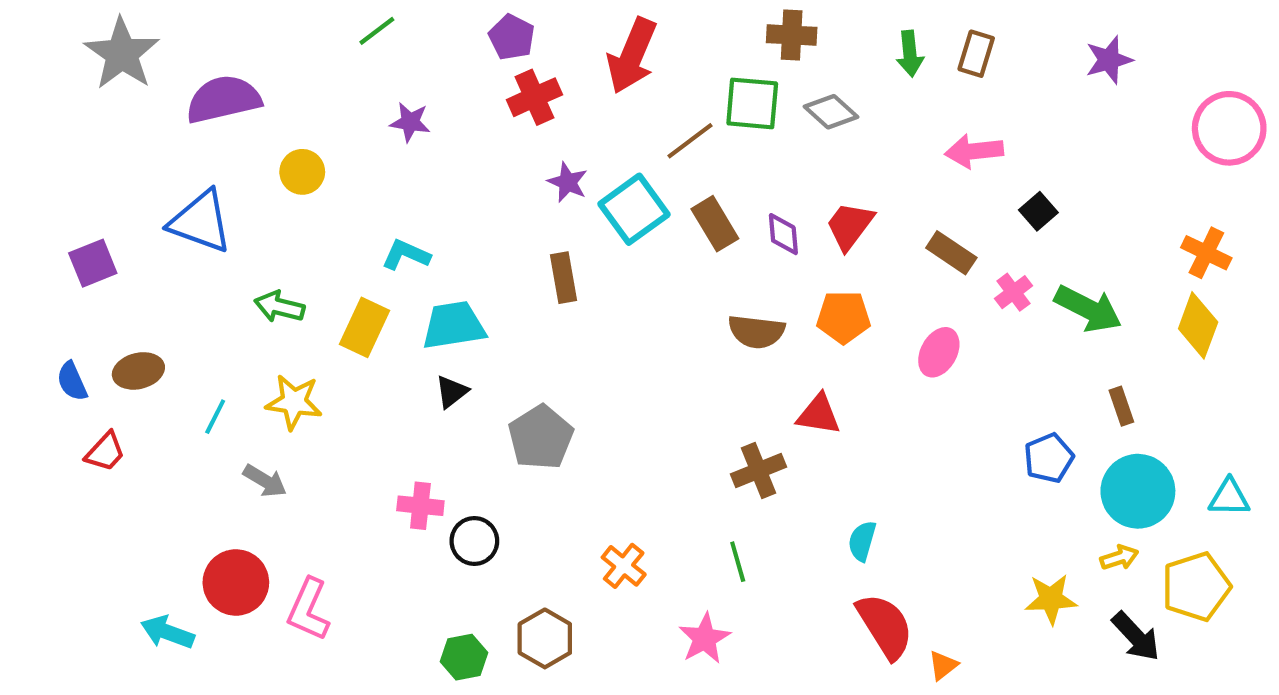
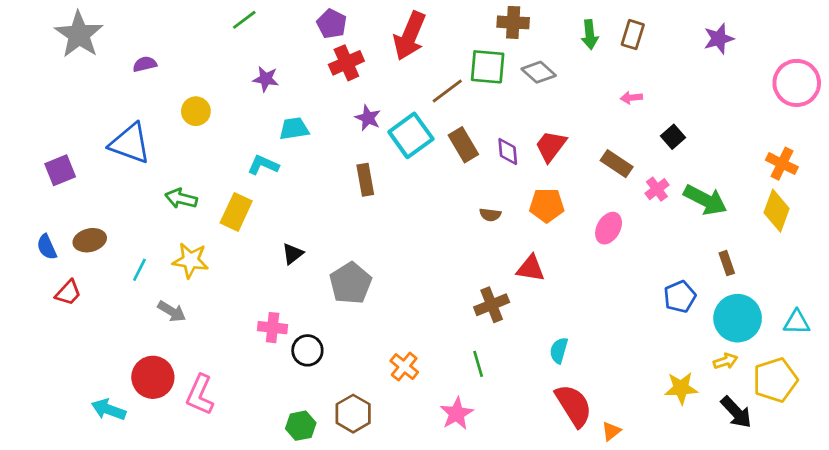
purple semicircle: (223, 99) -> (145, 64), size x0.5
pink arrow: (974, 151) -> (631, 98), size x0.6
cyan trapezoid: (454, 325) -> (294, 129), moved, size x0.7
brown semicircle: (756, 332) -> (490, 215), size x0.6

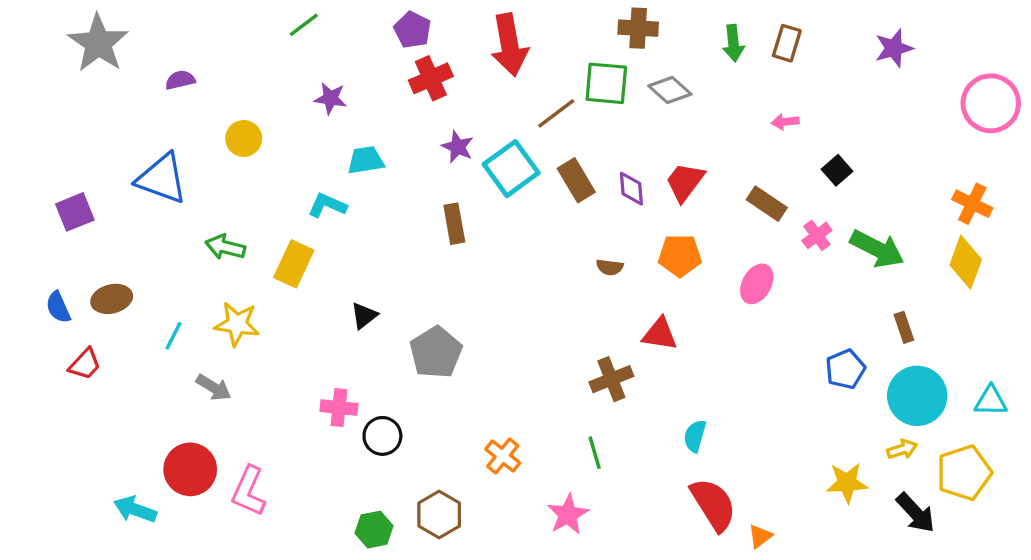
red arrow: (410, 36) -> (509, 45), turned -33

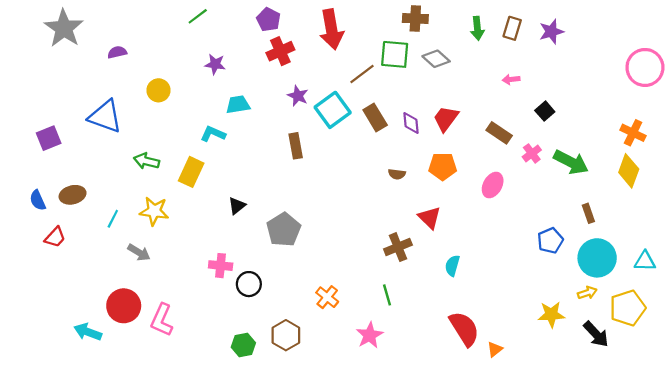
purple star: (894, 48) -> (551, 32), moved
red triangle: (660, 334) -> (429, 218), turned 35
cyan semicircle: (695, 436) -> (452, 266), moved

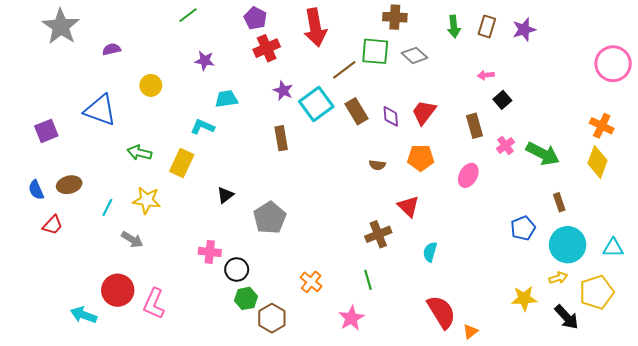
black square: (545, 111) -> (502, 100), moved
brown rectangle: (499, 133) -> (474, 126), turned 40
green hexagon: (243, 345) -> (246, 298), moved

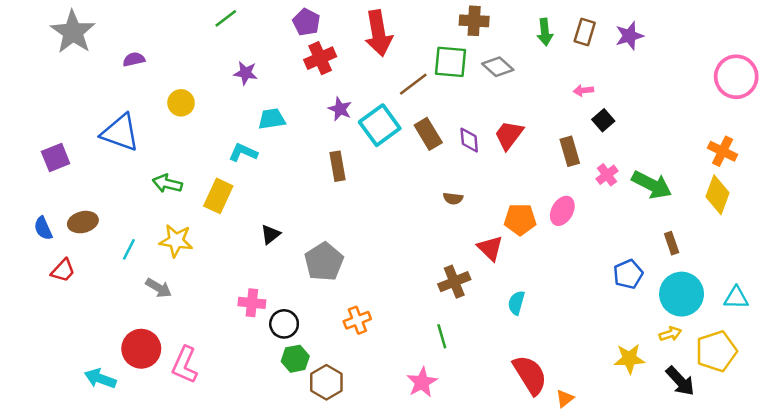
orange pentagon: (421, 158) -> (520, 220), moved
orange cross: (311, 282) -> (357, 320), moved, turned 30

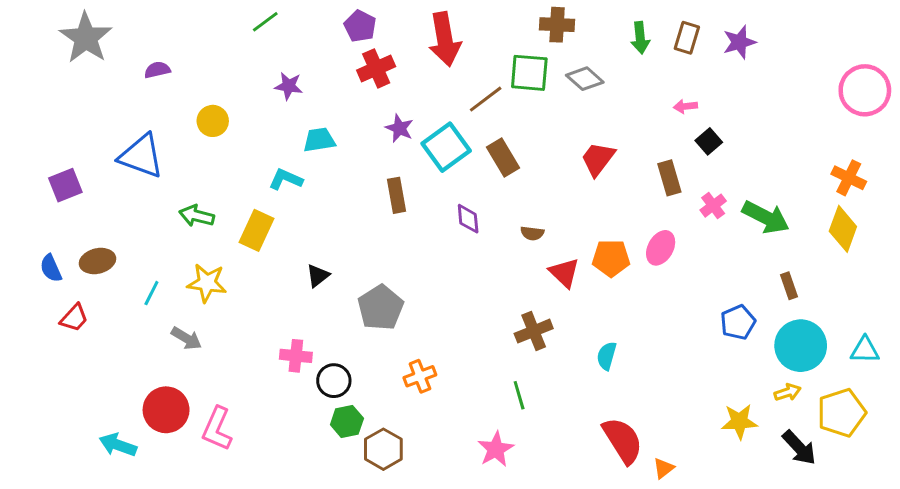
purple diamond: (469, 140) -> (468, 219), moved
red triangle: (490, 248) -> (564, 273), moved

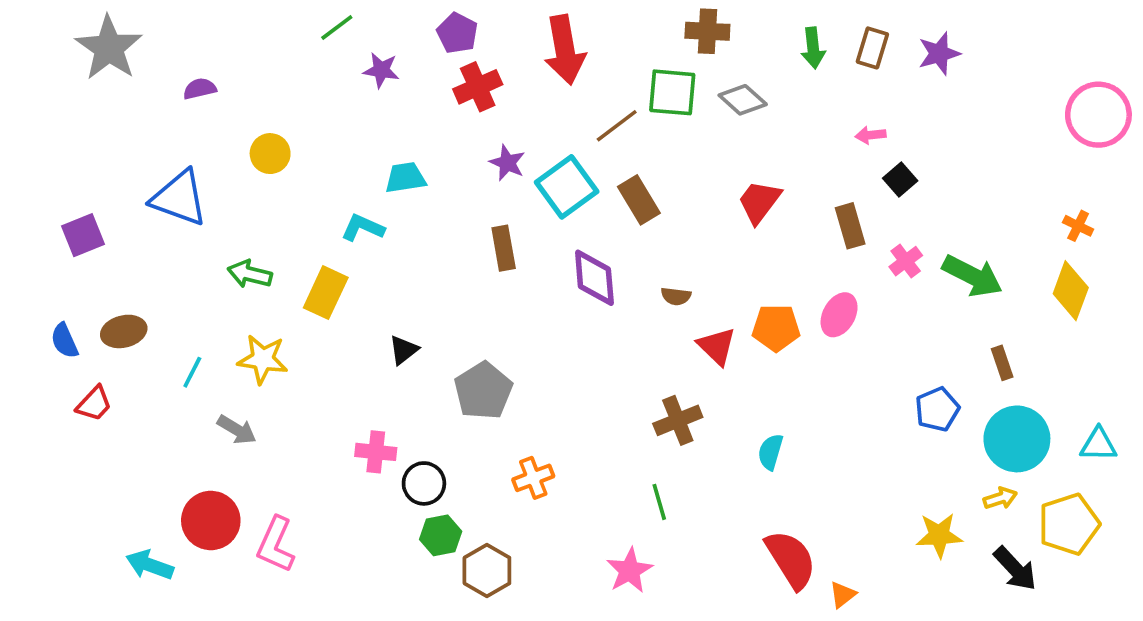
purple star: (289, 86) -> (381, 70), moved
orange cross: (849, 178) -> (1078, 226), size x0.7
purple diamond: (468, 219) -> (594, 278), size x1.5

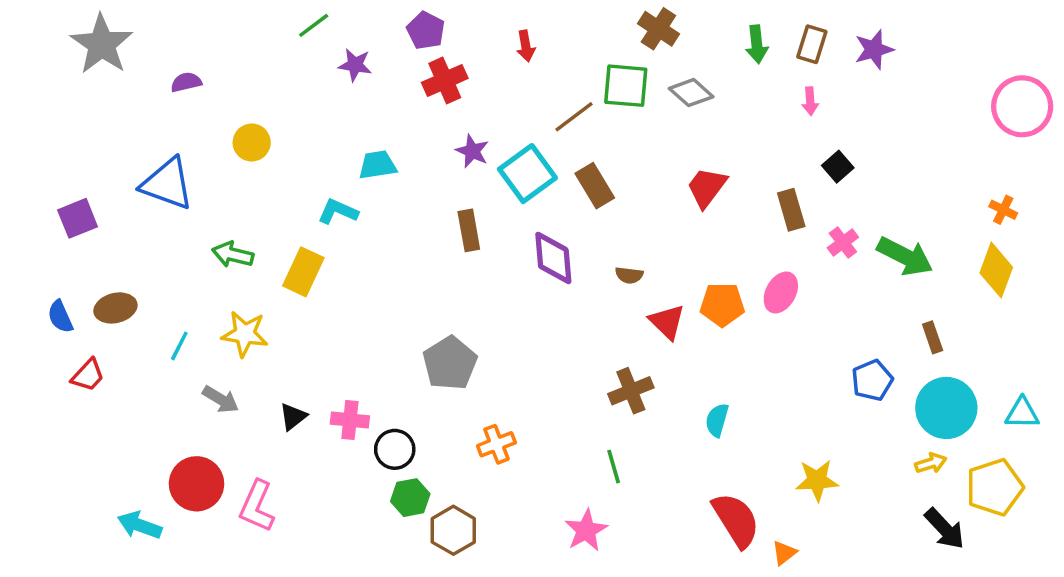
brown cross: (707, 31) -> (658, 29), turned 30
red arrow: (565, 50) -> (526, 46), size x0.5
pink arrow: (871, 135) -> (810, 101), moved, turned -88
black triangle: (404, 350) -> (293, 417), moved
yellow star: (939, 535) -> (817, 480), moved

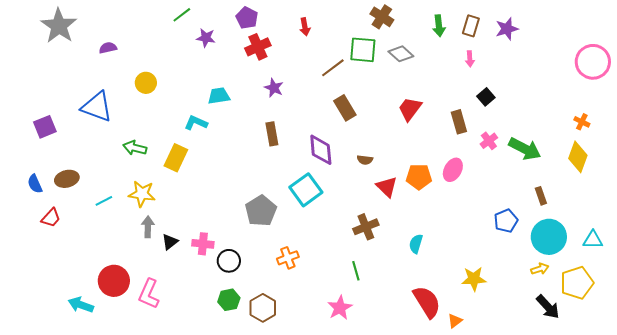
cyan square: (527, 174) -> (306, 190), moved
cyan line: (179, 346) -> (104, 201), turned 36
gray arrow: (221, 399) -> (148, 227), moved, turned -120
green hexagon: (410, 498) -> (229, 300), moved

